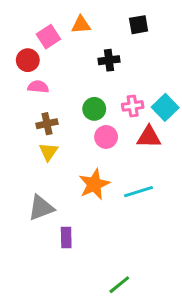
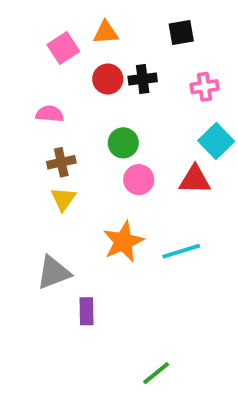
red circle: (28, 60) -> (108, 79), moved
pink cross: (133, 106) -> (205, 87), moved

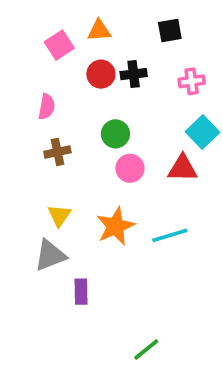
pink semicircle: (50, 114) -> (47, 107), turned 95
yellow triangle: (63, 199) -> (59, 215), moved

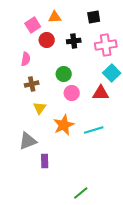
red circle: (101, 74) -> (47, 40), moved
pink cross: (192, 81) -> (106, 45), size x1.5
yellow triangle: (59, 215) -> (40, 108), moved

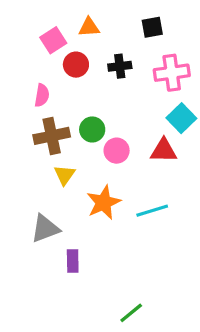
green circle: (64, 74) -> (92, 129), moved
brown cross: (32, 84) -> (52, 136), size x1.5

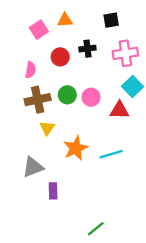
red circle: (76, 65) -> (60, 57), moved
pink circle: (117, 151) -> (91, 97), moved

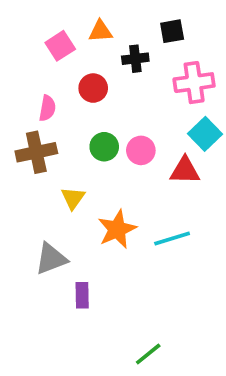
black cross: (87, 49) -> (135, 59), moved
brown cross: (38, 100) -> (36, 152), moved

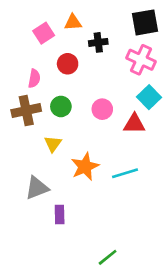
black square: (172, 31) -> (145, 22), moved, size x1.5
pink cross: (194, 83) -> (141, 60), turned 32
green circle: (104, 147) -> (61, 106), moved

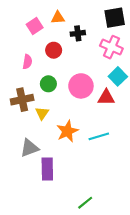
pink circle: (102, 109) -> (81, 86), size x1.5
brown cross: (26, 110) -> (22, 100), moved
purple rectangle: (60, 215) -> (47, 169), size x1.5

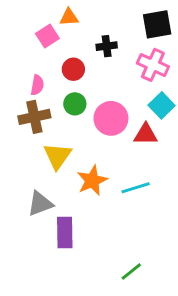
orange triangle: (58, 18) -> (69, 17), moved
green circle: (48, 84) -> (75, 104), moved
brown cross: (22, 100) -> (34, 117), moved
yellow triangle: (42, 113) -> (57, 156), size x1.5
green line: (85, 203) -> (131, 272), moved

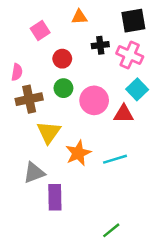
orange triangle: (69, 17) -> (79, 17), moved
black cross: (107, 46) -> (100, 45), moved
pink semicircle: (37, 85) -> (17, 72), moved

